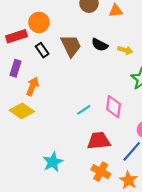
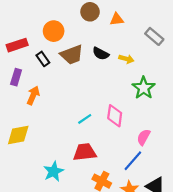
orange circle: (39, 22) -> (54, 31), moved
brown trapezoid: (71, 46) -> (72, 55), turned 95
yellow diamond: (22, 111) -> (18, 135), moved, turned -45
red trapezoid: (99, 141) -> (85, 152), moved

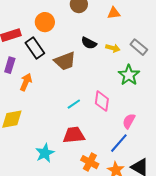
orange triangle: (117, 19) -> (114, 13), moved
gray rectangle: (154, 36) -> (139, 47), moved
brown trapezoid: (72, 55) -> (65, 61), moved
black rectangle: (43, 59) -> (35, 48), size x1.5

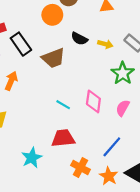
orange circle: (45, 22) -> (52, 15), moved
cyan line: (74, 104) -> (63, 105), turned 64
pink semicircle: (129, 121) -> (123, 108), moved

